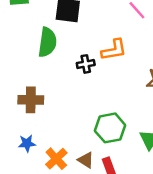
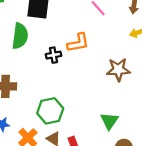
green hexagon: (110, 128) -> (50, 111), moved

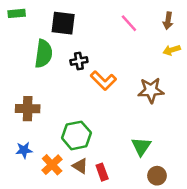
orange L-shape: (78, 43) -> (103, 81), moved, turned 55
black cross: (54, 55) -> (79, 61), moved

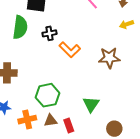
green triangle: (141, 146) -> (91, 104), moved
orange cross: (52, 165) -> (27, 120), turned 30
brown triangle: (80, 166) -> (51, 121), turned -40

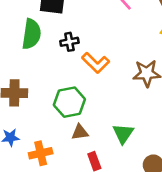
green hexagon: (47, 95) -> (69, 102), moved
brown triangle: (51, 121) -> (80, 132), moved

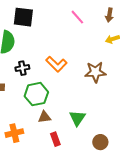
black cross: (69, 42) -> (22, 68), moved

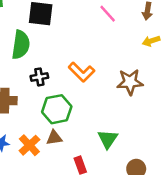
brown triangle: (44, 117) -> (54, 138), moved
orange cross: (14, 133) -> (29, 145), moved, turned -30

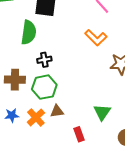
orange L-shape: (82, 72) -> (96, 38), moved
green hexagon: (57, 109) -> (44, 87), moved

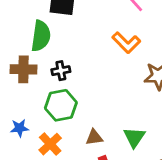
brown cross: (15, 80) -> (23, 69), moved
brown triangle: (57, 111) -> (94, 137), moved
blue star: (12, 115) -> (19, 128), moved

